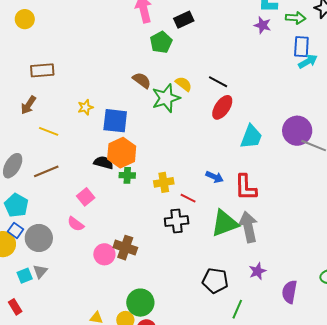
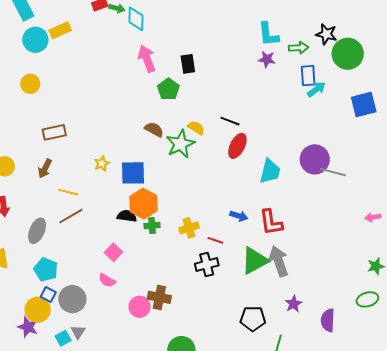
black rectangle: (184, 20) -> (188, 64), turned -66
brown line: (46, 171) -> (71, 216), moved

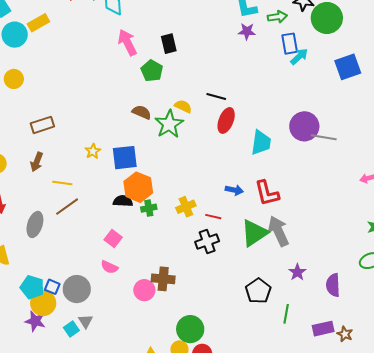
cyan pentagon: (46, 270) -> (32, 287), moved
black pentagon: (253, 319) -> (258, 291), turned -30

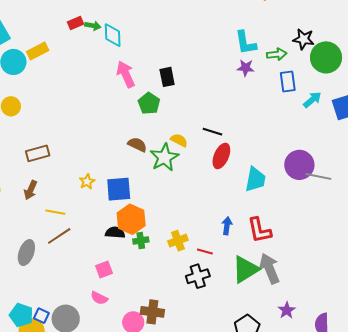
cyan arrow: (299, 56) -> (312, 100), moved
blue arrow: (234, 190) -> (227, 226), turned -96
pink square: (113, 238) -> (104, 270), turned 30

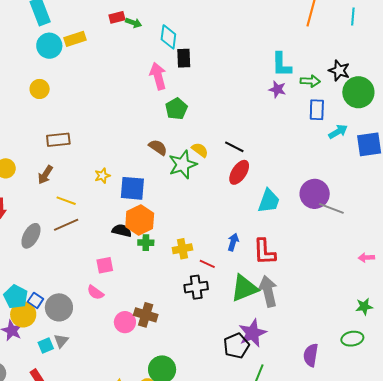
cyan diamond: (113, 35) -> (168, 37), moved
black rectangle: (167, 77) -> (184, 58), moved
purple star: (287, 310) -> (252, 333), moved, size x1.6

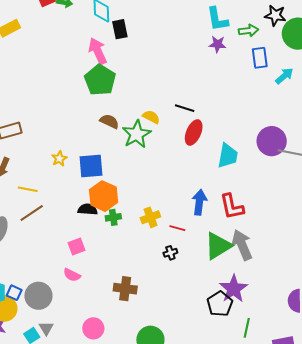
green pentagon: (176, 109) -> (100, 80), moved, size x1.4
blue arrow: (233, 242) -> (199, 202), size x1.4
black cross: (196, 287) -> (170, 253), size x0.6
pink circle: (125, 322) -> (93, 328), moved

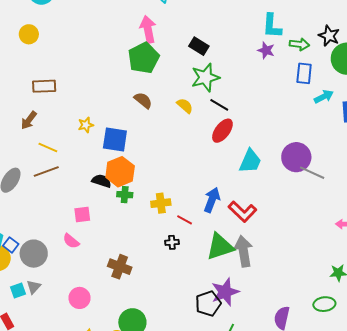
black rectangle: (120, 29) -> (199, 46), moved, turned -60
green star: (137, 134) -> (205, 77), moved
red L-shape: (232, 207) -> (242, 212), turned -48

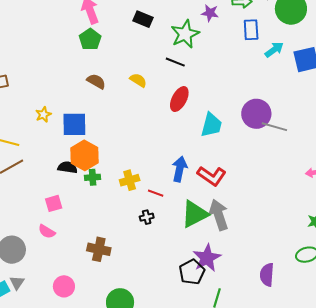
green pentagon: (144, 58) -> (90, 39), size x0.7
green star: (205, 77) -> (185, 34), moved
black line: (219, 105) -> (175, 62), moved

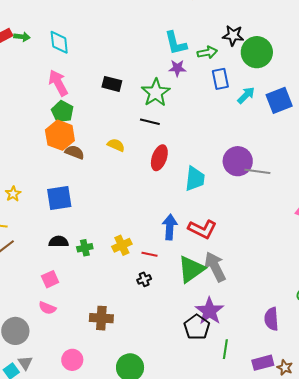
yellow star: (43, 114) -> (13, 194), moved
orange hexagon: (84, 155) -> (60, 135), moved

